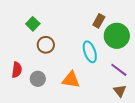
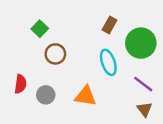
brown rectangle: (99, 21) -> (110, 25), moved

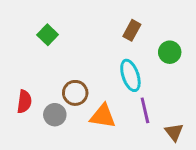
green circle: (141, 43) -> (170, 52), size x0.6
brown circle: (55, 54) -> (75, 93), moved
purple line: (143, 84) -> (145, 110), moved, turned 40

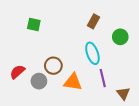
green square: (48, 35) -> (34, 24), turned -32
red semicircle: (24, 102) -> (17, 72), turned -140

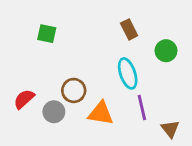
brown rectangle: (93, 21) -> (129, 29), turned -56

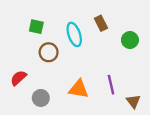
cyan ellipse: (128, 73) -> (74, 34), moved
brown circle: (74, 90) -> (49, 52), moved
gray circle: (54, 112) -> (41, 98), moved

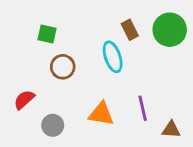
cyan ellipse: (74, 34) -> (113, 57), moved
green circle: (130, 40) -> (170, 30), moved, size x1.5
brown triangle: (133, 101) -> (171, 130), turned -48

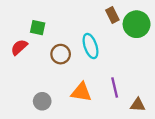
brown rectangle: (130, 30) -> (112, 15), moved
brown circle: (63, 67) -> (61, 54), moved
red semicircle: (24, 100) -> (19, 47), moved

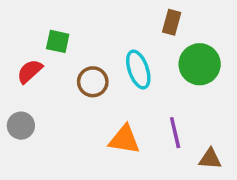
brown rectangle: (112, 15) -> (172, 22), turned 42
green circle: (137, 24) -> (200, 64), moved
gray circle: (42, 101) -> (21, 126), moved

